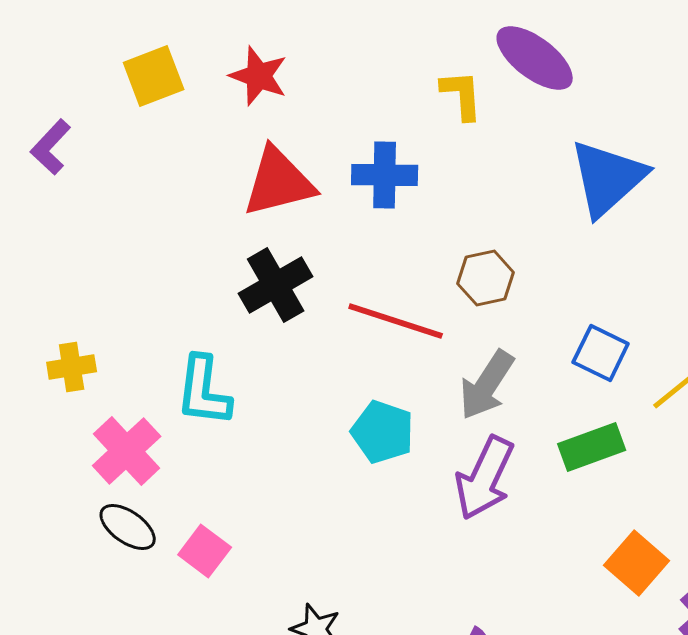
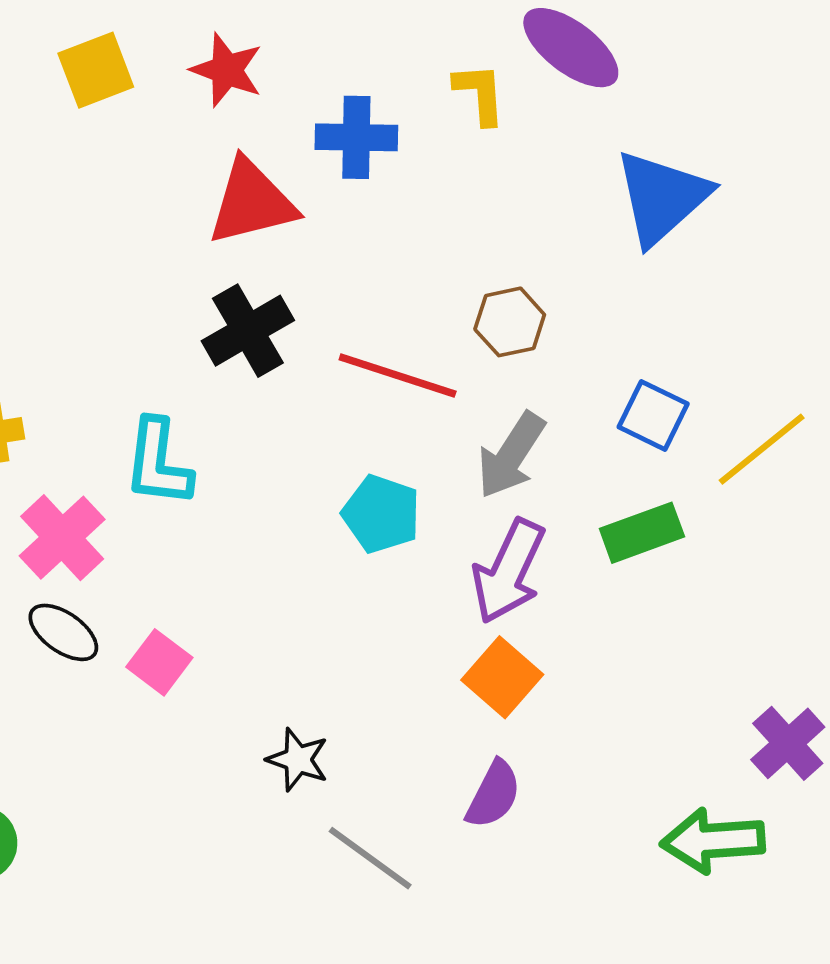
blue cross: (385, 175) -> (356, 137), moved
orange square: (637, 563) -> (502, 677), moved

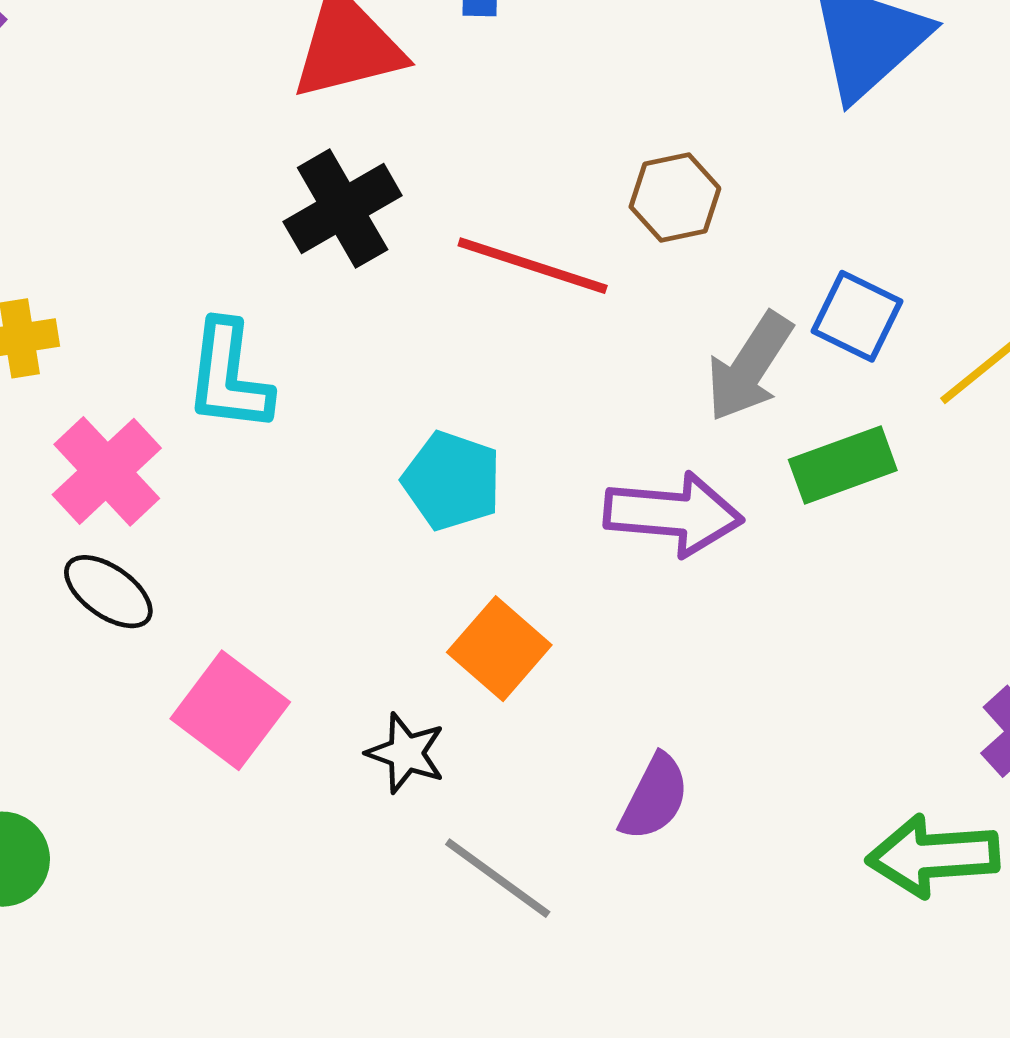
gray arrow: (511, 455) -> (749, 367), moved
cyan pentagon: (381, 514) -> (452, 481), moved
purple arrow: (508, 571) -> (673, 514), turned -110
pink square: (159, 662) -> (230, 710), moved, size x1.4
orange square: (502, 677) -> (499, 649), moved

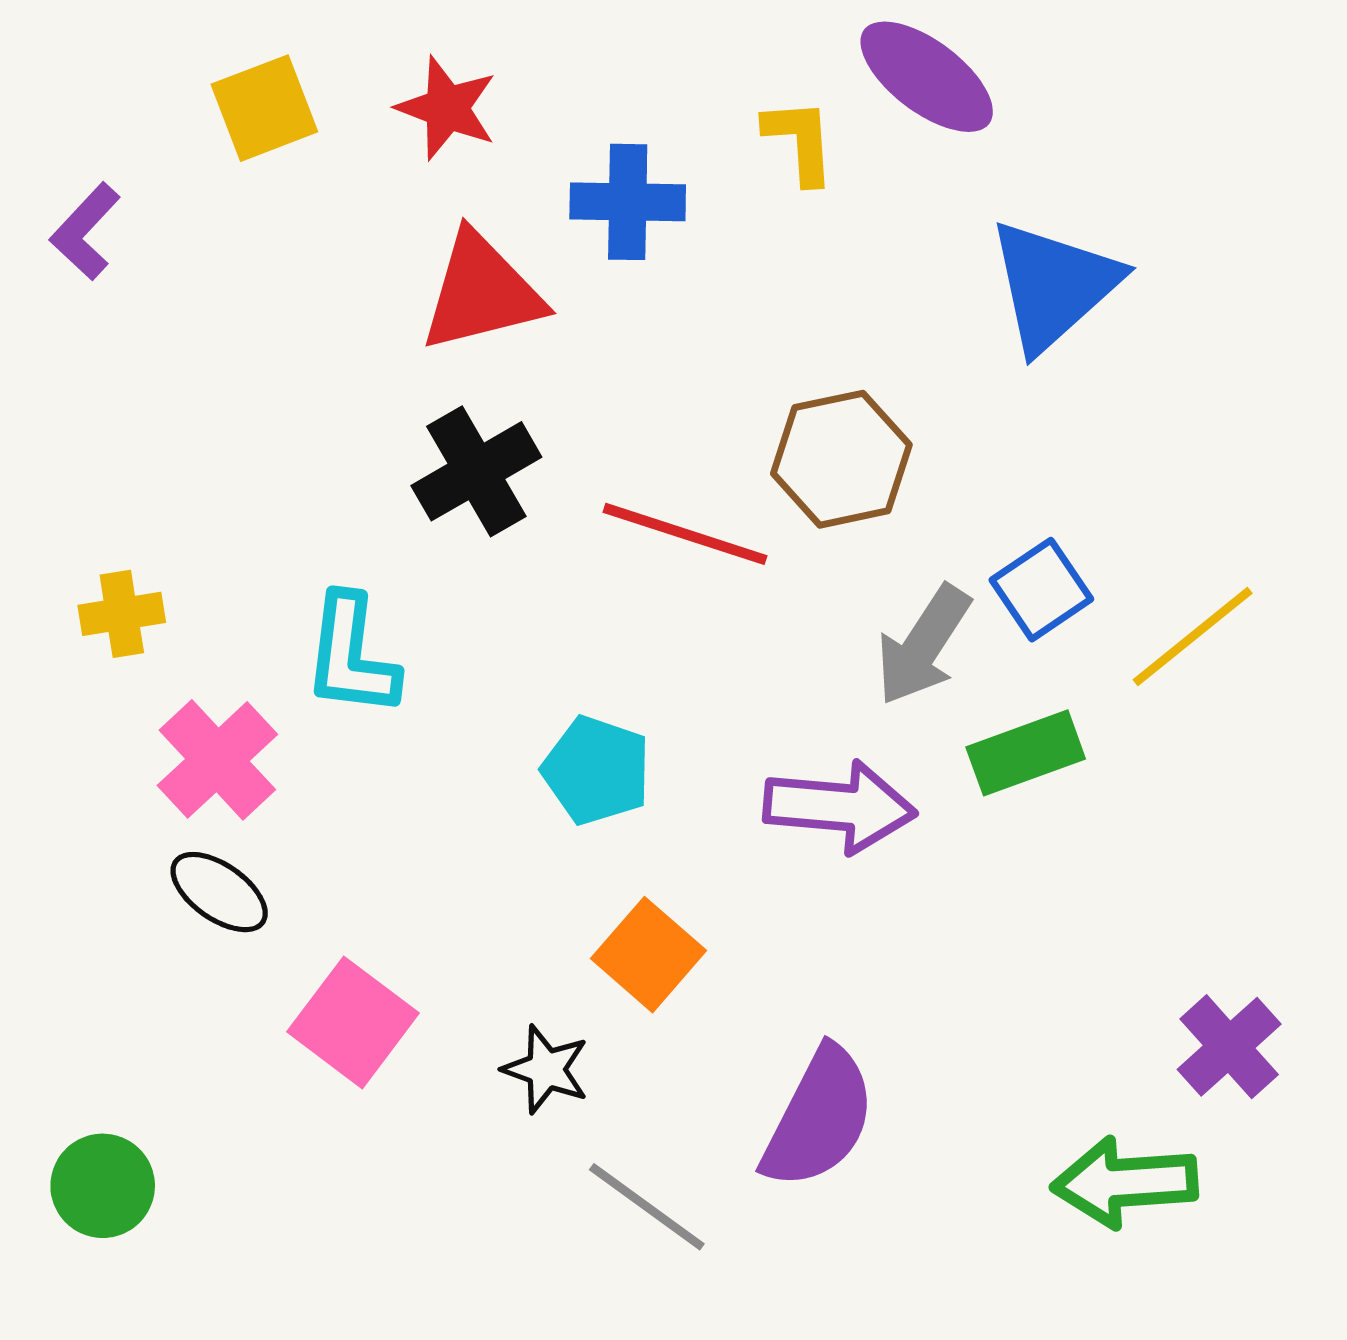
brown hexagon: (675, 198) -> (841, 459), size x1.4
blue square: (857, 316) -> (1041, 590), turned 30
purple semicircle: (654, 797) -> (819, 1118), size x1.5

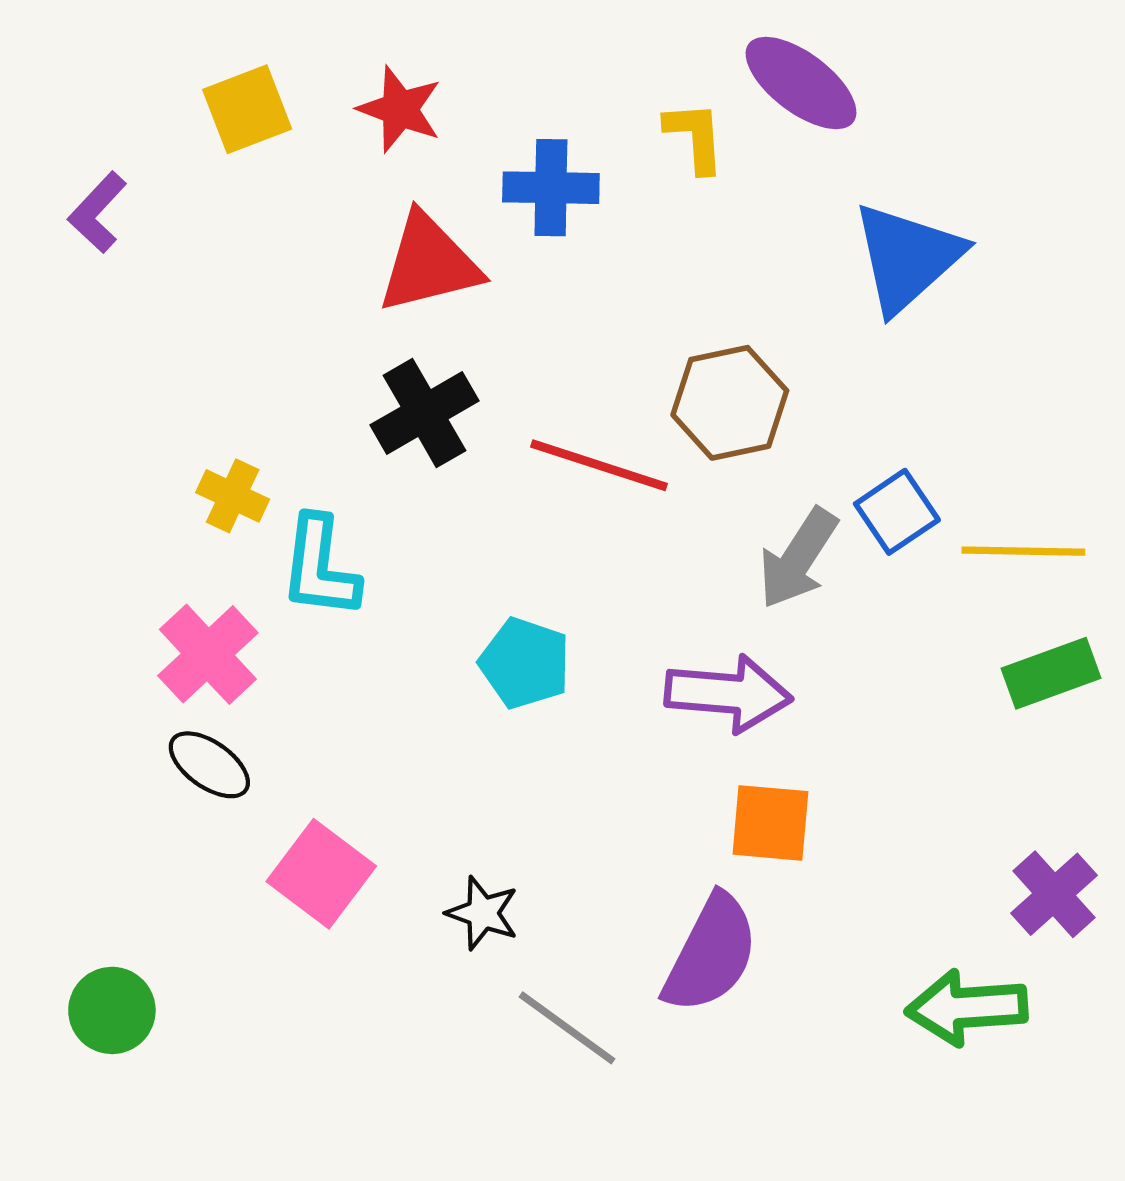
yellow cross: (122, 614) -> (233, 496), moved, turned 34
yellow line: (1193, 636) -> (1023, 551), turned 40
green rectangle: (1026, 753) -> (1051, 673), moved
orange square: (649, 955) -> (770, 823), moved, turned -36

